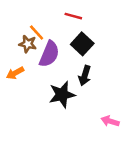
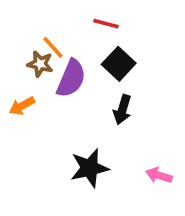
black star: (62, 95) -> (89, 168), moved

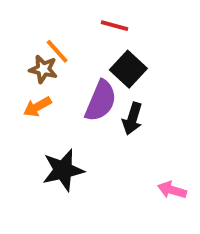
purple semicircle: (71, 78) -> (101, 101), moved
orange arrow: (22, 106) -> (37, 107), moved
black star: (89, 168) -> (63, 170), moved

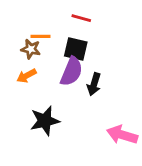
orange line: (57, 51) -> (41, 36), turned -48
black square: (128, 69) -> (76, 49), moved, turned -30
pink arrow: (172, 190) -> (122, 135), size x1.5

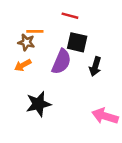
black square: (76, 49) -> (77, 42), moved
black arrow: (94, 84) -> (95, 66), moved

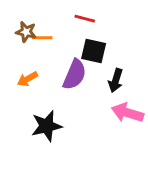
brown star: (26, 42) -> (26, 32), moved
pink arrow: (105, 116) -> (127, 113), moved

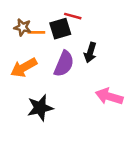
black square: (94, 51) -> (60, 29), moved, turned -30
orange arrow: (27, 79) -> (24, 68), size x1.5
black arrow: (116, 80) -> (90, 52), moved

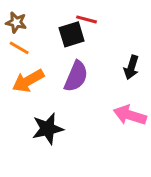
brown star: (23, 27) -> (16, 22), moved
orange line: (36, 32) -> (19, 48), moved, turned 30
black arrow: (90, 52) -> (131, 67), moved

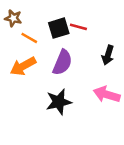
red line: (86, 19) -> (78, 27), moved
orange line: (19, 48) -> (29, 38), moved
black star: (48, 129) -> (59, 102), moved

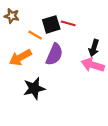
orange line: (29, 38) -> (35, 35), moved
pink arrow: (107, 94) -> (93, 65), moved
black star: (59, 102) -> (34, 88), moved

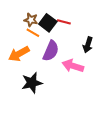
brown star: (12, 16) -> (31, 20), moved
black square: (51, 24) -> (48, 23), turned -36
pink arrow: (93, 65) -> (73, 66), moved

